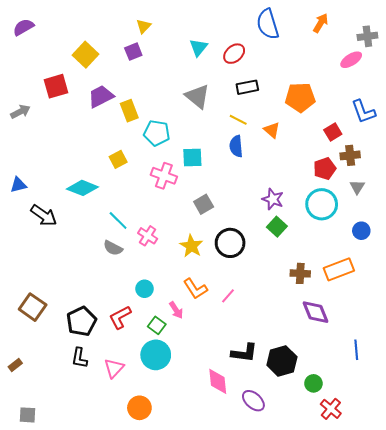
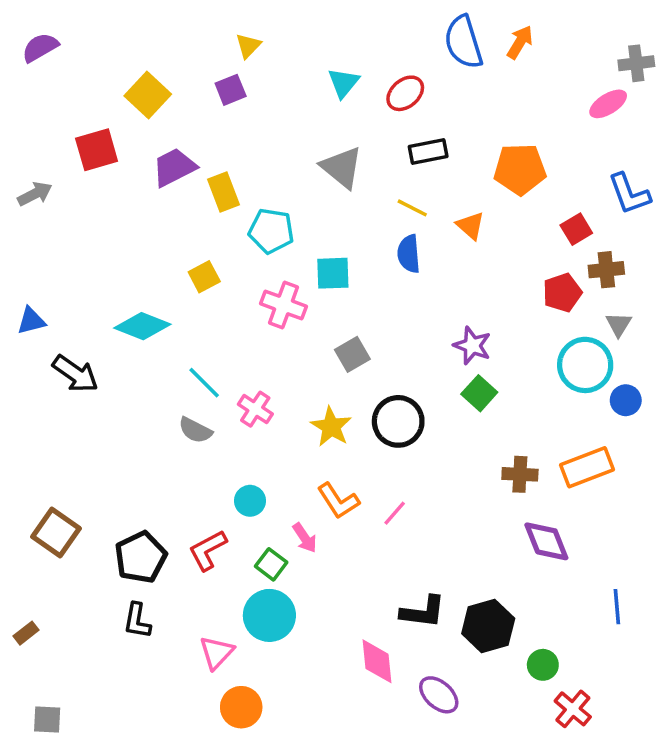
orange arrow: (321, 23) -> (520, 42), moved
cyan circle: (322, 204) -> (585, 365), moved
pink triangle: (114, 368) -> (216, 652), moved

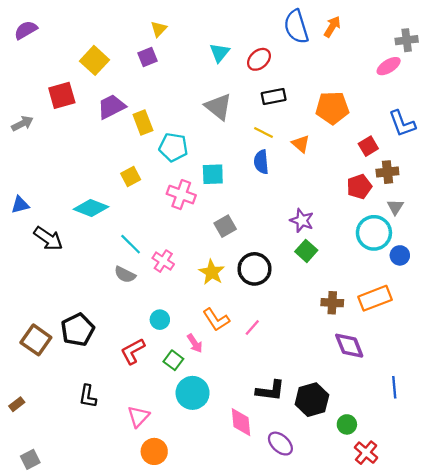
black pentagon: (141, 557) -> (78, 330), moved
cyan circle: (269, 615) -> (193, 393), moved
gray square: (47, 720) -> (30, 459), turned -30

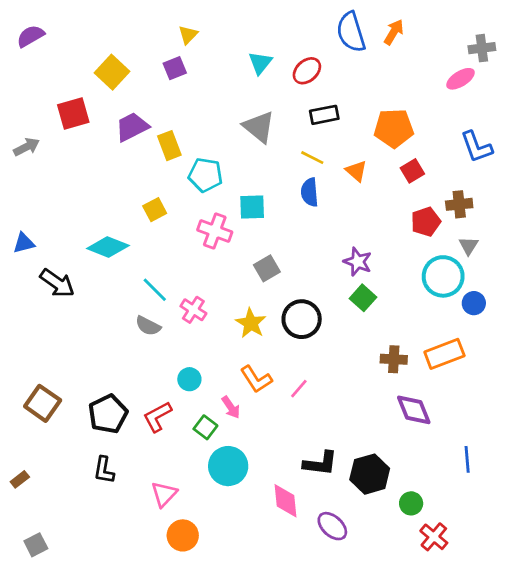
red square: (368, 146) -> (412, 171), moved
black pentagon: (78, 330) -> (108, 414), moved

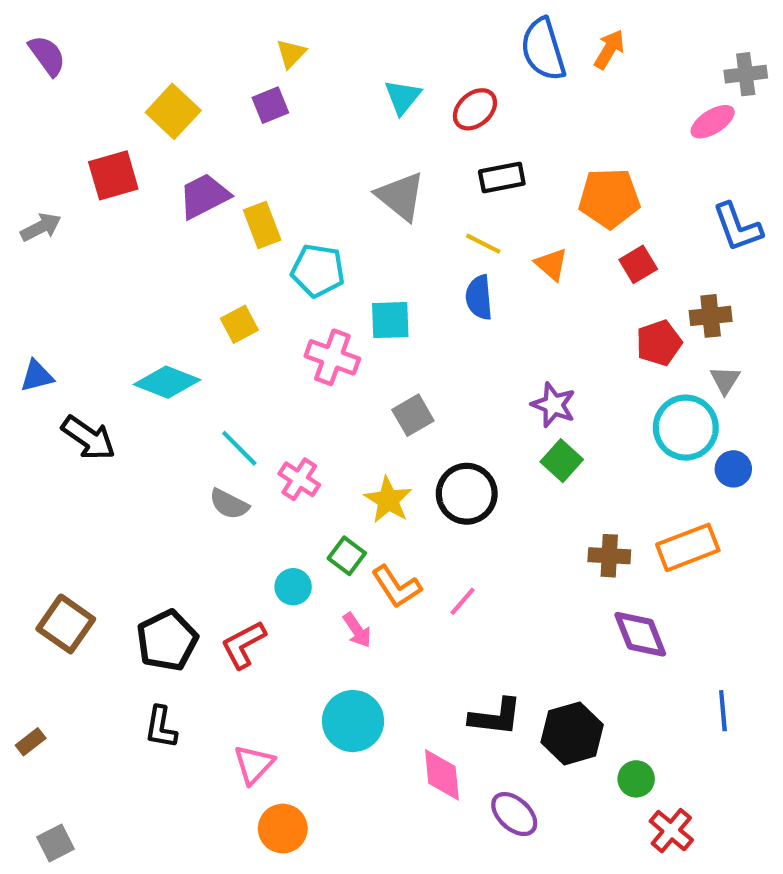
purple semicircle: (31, 36) -> (47, 56), turned 84
green square: (205, 427) -> (347, 556), moved

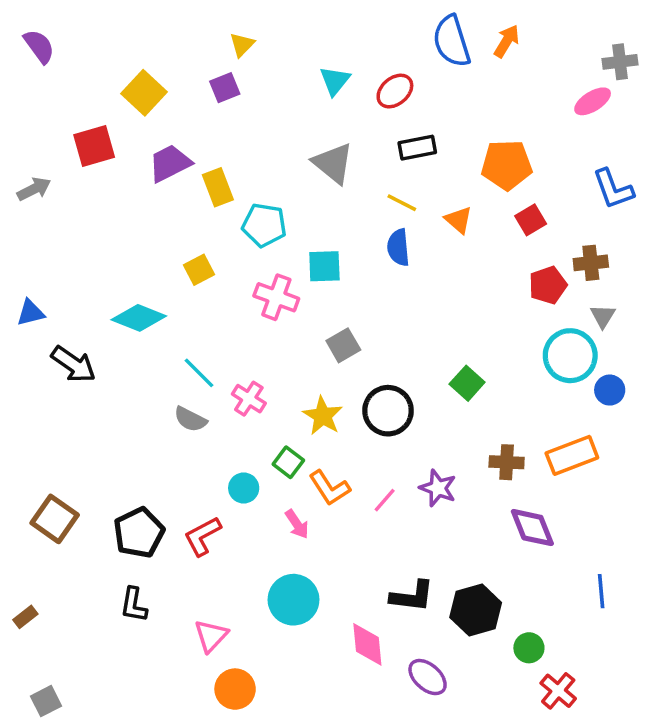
purple star: (553, 405) -> (438, 488), moved

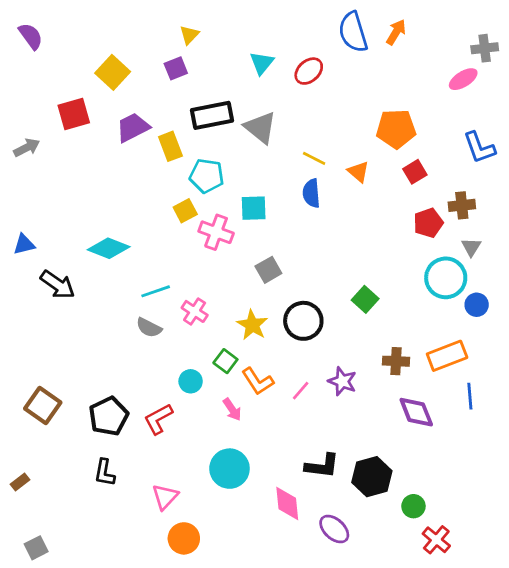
black rectangle: (417, 148) -> (212, 115), moved, size x1.4
yellow square: (199, 270) -> (185, 211), moved
cyan line: (199, 373) -> (156, 291), turned -64
blue line: (601, 591) -> (470, 396), moved

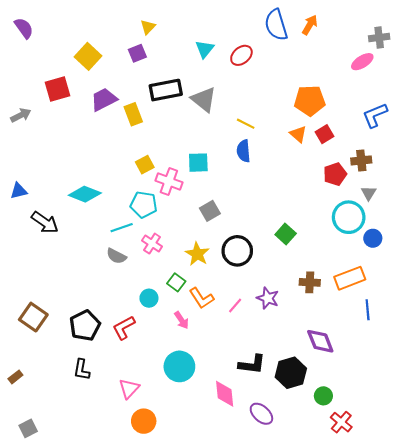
blue L-shape: (479, 148) -> (375, 115), turned 88
orange triangle: (358, 172) -> (298, 134), moved
cyan pentagon: (207, 176) -> (144, 205), moved
purple diamond: (416, 412) -> (320, 341), moved

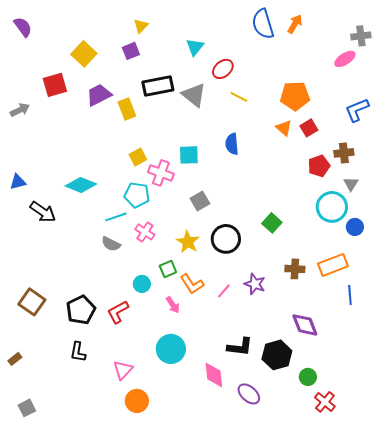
red ellipse: (241, 55) -> (223, 69), moved
yellow line: (246, 124) -> (239, 97), moved
green square: (176, 282) -> (168, 269), turned 30

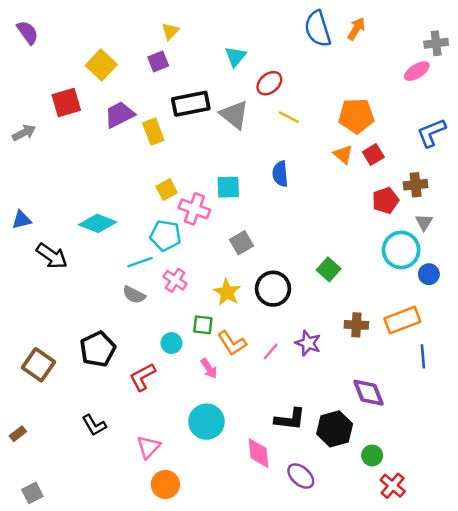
green square: (168, 269) -> (203, 325), turned 30
black pentagon: (81, 310) -> (98, 349), moved
black L-shape: (78, 352) -> (94, 425), turned -40

